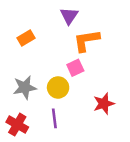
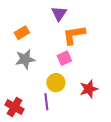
gray star: (25, 87) -> (25, 59), moved
yellow circle: (58, 87) -> (56, 83), moved

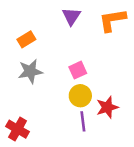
orange L-shape: (74, 35) -> (112, 20), moved
yellow circle: (56, 83) -> (80, 96), moved
purple line: (46, 102) -> (83, 121), moved

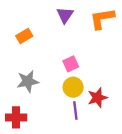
gray star: (30, 71) -> (28, 81), moved
red cross: (17, 129) -> (16, 117), turned -30

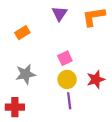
red star: (97, 98) -> (96, 79), moved

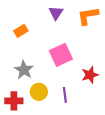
pink square: (65, 58) -> (61, 55), size x1.6
gray star: (26, 74) -> (24, 70), turned -30
yellow circle: (67, 79) -> (39, 92), moved

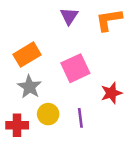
orange rectangle: (21, 31) -> (27, 55), moved, size x1.5

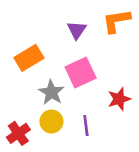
purple triangle: (69, 16) -> (77, 30), moved
gray star: (30, 87) -> (51, 92), moved
red cross: (17, 125) -> (18, 133), turned -35

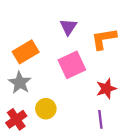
orange L-shape: (116, 21) -> (104, 39), moved
gray star: (51, 92) -> (20, 83), moved
purple line: (86, 125) -> (100, 119), moved

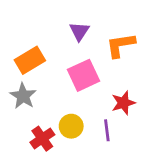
yellow circle: (46, 109) -> (71, 126), moved
red cross: (16, 119) -> (42, 139), moved
purple line: (100, 119) -> (107, 130), moved

